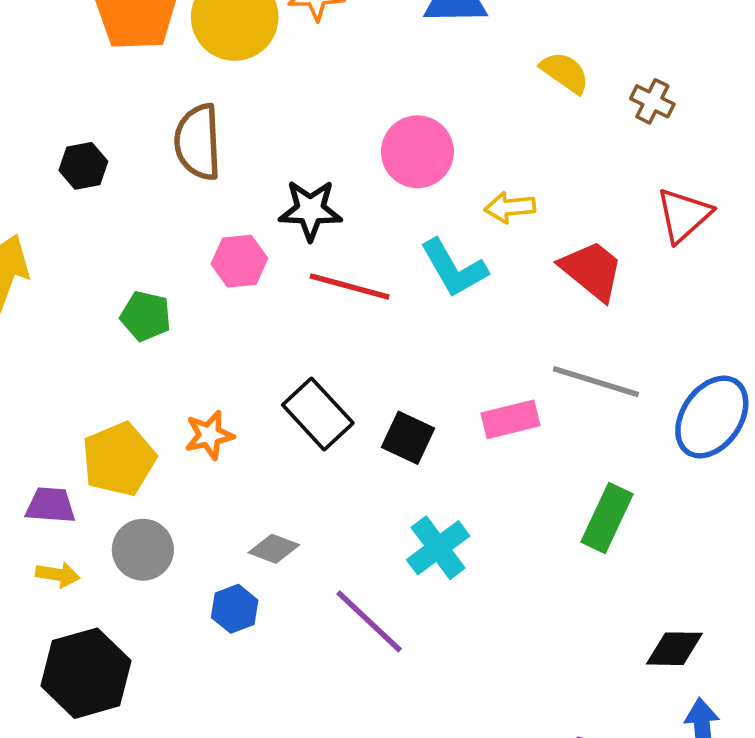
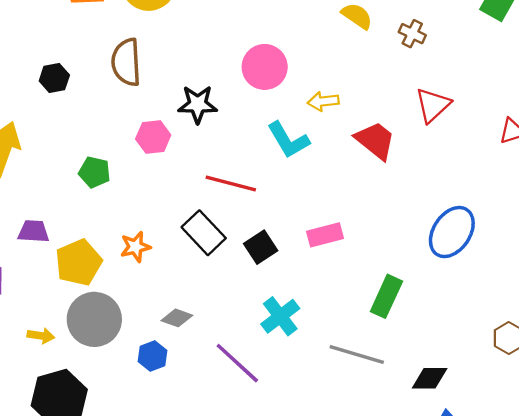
red line: (350, 286) -> (231, 184), moved
gray line: (596, 382) -> (357, 354), moved
black square: (408, 438) -> (261, 247), turned 32
purple trapezoid: (51, 505) -> (33, 231), moved
gray circle: (143, 550) -> (94, 319), size x1.4

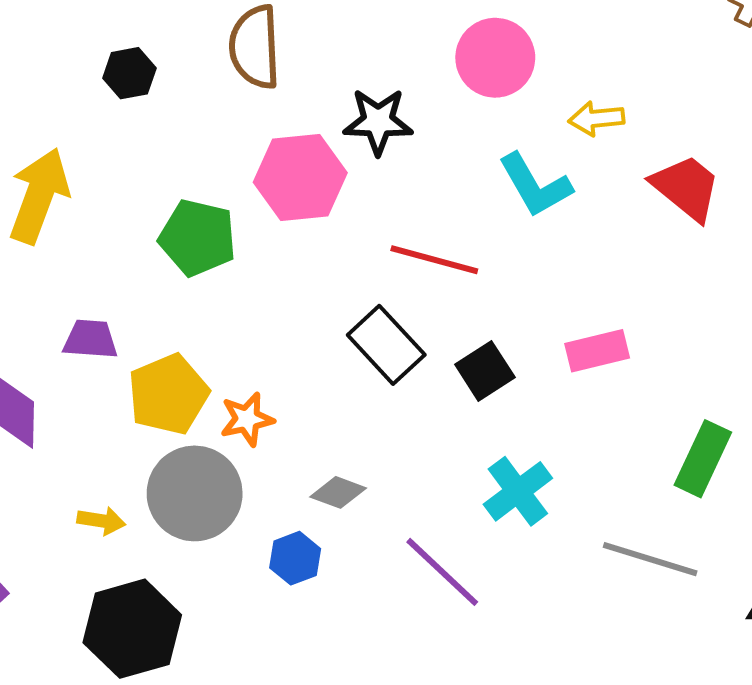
pink hexagon: (153, 137) -> (300, 178), size x1.5
green pentagon: (95, 172) -> (198, 238), size x1.4
orange star: (135, 247) -> (247, 419), moved

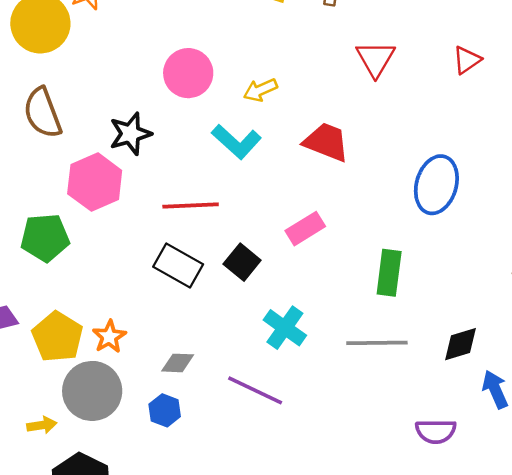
red trapezoid: (686, 188) -> (326, 142), moved

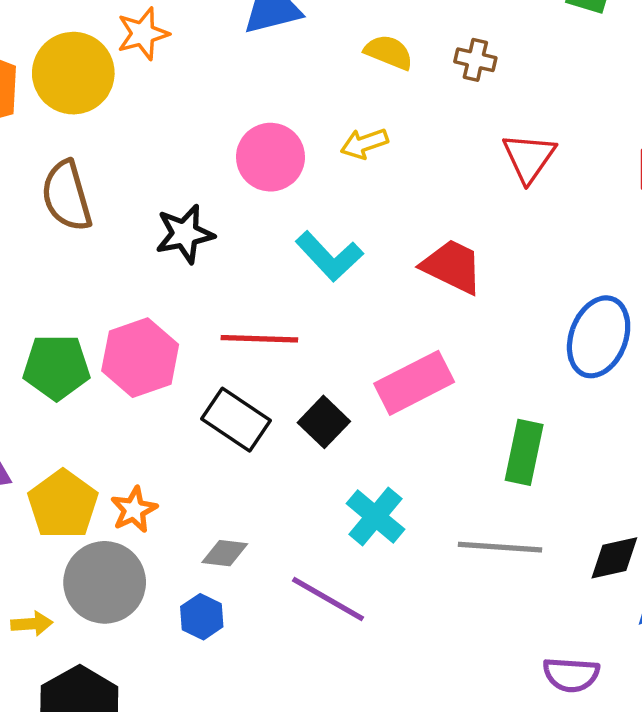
yellow arrow: (260, 90) -> (364, 144), moved
pink hexagon: (95, 182) -> (140, 358), moved
pink rectangle: (305, 229) -> (414, 383), size x1.4

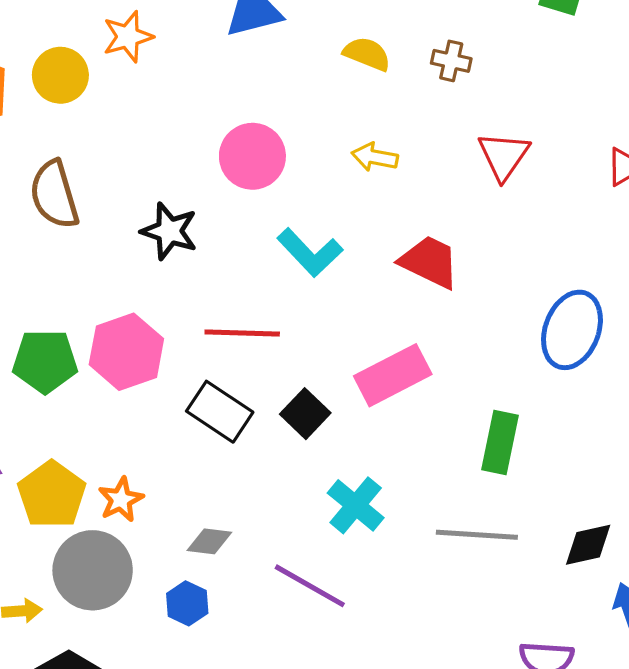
yellow circle: (73, 73) -> (60, 75), size x0.7
yellow arrow: (364, 144) -> (375, 157), moved, turned 30
black star: (185, 234) -> (169, 231), turned 30

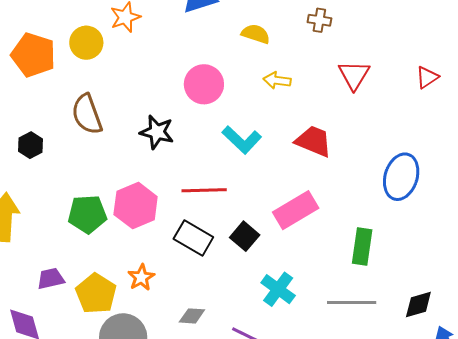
yellow semicircle: (367, 54) -> (256, 34), moved
orange star: (121, 500) -> (141, 277), moved

